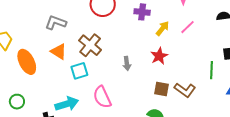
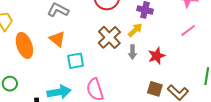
yellow arrow: (162, 28) -> (135, 30), moved
brown cross: (90, 45) -> (109, 37), moved
gray arrow: (127, 63) -> (132, 52), moved

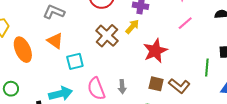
gray arrow: (132, 52) -> (122, 87), moved
red star: (157, 56) -> (155, 51), size x1.4

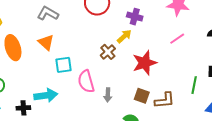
brown cross: (107, 36) -> (108, 52), moved, size x0.7
brown L-shape: (179, 86) -> (165, 100), turned -50
pink semicircle: (96, 89) -> (86, 81), moved

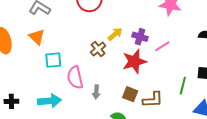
purple cross: (135, 17) -> (140, 37), moved
pink line: (177, 39) -> (162, 46), moved
cyan arrow: (46, 95) -> (50, 101), moved

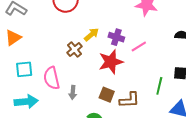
orange triangle: (37, 37) -> (13, 38), turned 42
cyan square: (53, 60) -> (24, 69), moved

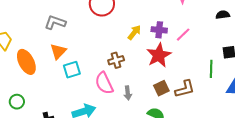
brown cross: (74, 49) -> (116, 60), moved, turned 35
cyan square: (24, 69) -> (72, 70), moved
brown square: (107, 95) -> (161, 88), turned -35

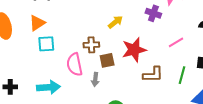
purple cross: (159, 30) -> (153, 13), moved
pink line: (183, 35) -> (176, 42), moved
brown square: (161, 88) -> (107, 60), moved
brown L-shape: (185, 89) -> (153, 75), moved

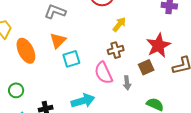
yellow arrow: (115, 22) -> (119, 24), moved
brown square: (107, 60) -> (146, 67), moved

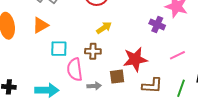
cyan square: (71, 59) -> (59, 49), moved
gray arrow: (127, 83) -> (94, 86), turned -104

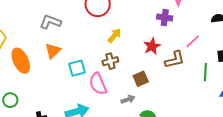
red star: (135, 59) -> (152, 46), moved, size x0.7
brown L-shape: (152, 85) -> (175, 60), moved
gray arrow: (94, 86) -> (128, 99), moved

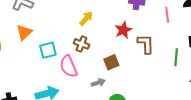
pink line: (193, 41) -> (167, 15), moved, turned -56
brown L-shape: (175, 60) -> (146, 44), turned -80
brown cross: (110, 61) -> (81, 44), turned 35

